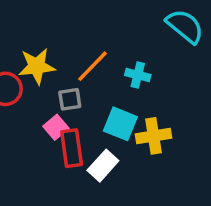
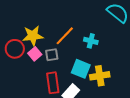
pink square: (56, 127) -> (35, 54), moved

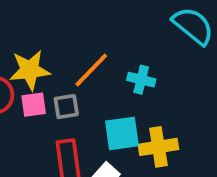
pink square: (35, 54) -> (34, 105), turned 32
cyan square: (81, 69) -> (122, 133), turned -30

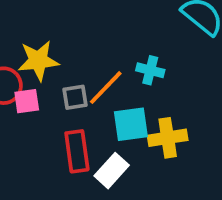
orange line: (91, 70) -> (106, 88), moved
pink square: (34, 105) -> (27, 101), moved

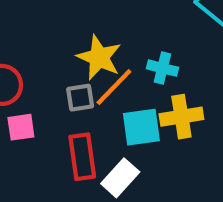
yellow star: (38, 61) -> (99, 58), moved, turned 30
pink square: (27, 101) -> (21, 127), moved
yellow cross: (168, 138) -> (181, 117), moved

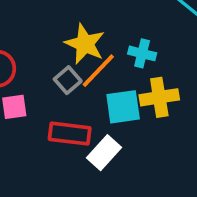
gray square: (80, 98) -> (68, 80), turned -32
red rectangle: (82, 157) -> (70, 134), turned -75

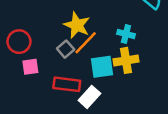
cyan cross: (142, 53) -> (126, 34), moved

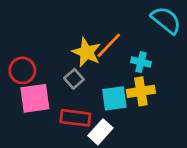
orange line: (86, 43) -> (109, 45), moved
pink square: (30, 67) -> (35, 98), size x1.6

